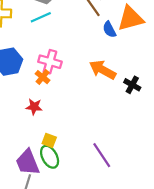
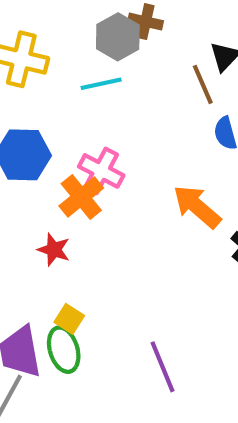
orange cross: (43, 77) -> (81, 197), size x1.5

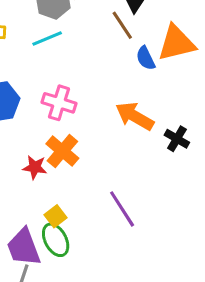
orange cross: (81, 197) -> (62, 151), moved
yellow square: (69, 319) -> (56, 216), turned 30
purple line: (162, 367) -> (122, 209), moved

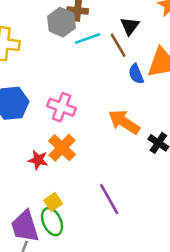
cyan line: (47, 39) -> (88, 38), moved

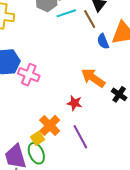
pink cross: (62, 107) -> (29, 75), moved
orange cross: (62, 148) -> (50, 125), moved
red star: (38, 160) -> (74, 103), moved

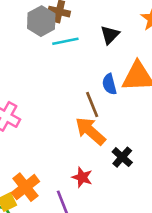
brown line: (90, 19) -> (92, 104), moved
red star: (74, 103) -> (82, 177), moved

